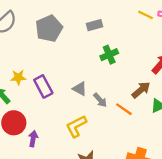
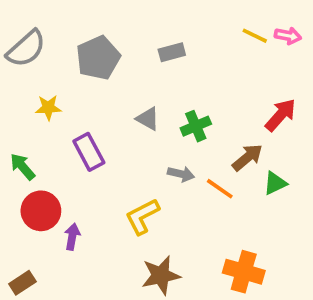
green cross: (109, 55) -> (196, 126), moved
yellow star: (18, 77) -> (48, 108), moved
gray triangle: (80, 89) -> (148, 119), moved
gray arrow: (100, 100) -> (181, 174), turned -35

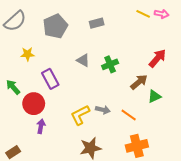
gray arrow: (181, 174) -> (103, 110), moved
orange line: (220, 189) -> (129, 115), moved
red circle: (41, 211) -> (34, 104), moved
orange cross: (244, 272) -> (137, 146), turned -30

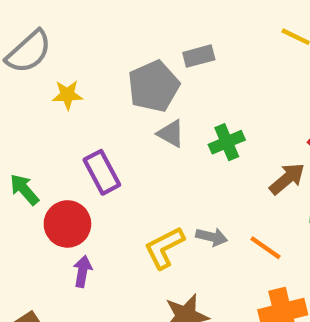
gray pentagon: (55, 26) -> (154, 86), moved
yellow star: (27, 54) -> (67, 95), moved

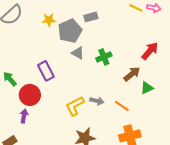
yellow star: (67, 95) -> (49, 20), moved
purple arrow: (83, 271) -> (24, 116), moved

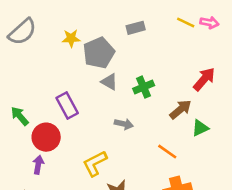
gray rectangle: (91, 17) -> (136, 28), moved
gray arrow: (97, 101) -> (124, 124), moved
yellow L-shape: (75, 106) -> (95, 163), moved

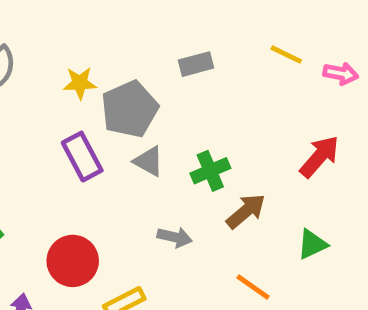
pink arrow: (209, 23) -> (341, 74), moved
purple rectangle: (67, 105) -> (82, 157), moved
brown arrow: (180, 109) -> (246, 211), moved
red circle: (46, 137) -> (73, 261), moved

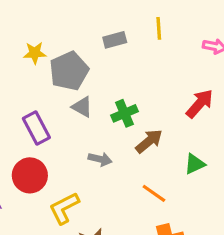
yellow line: (286, 55) -> (159, 28), moved, turned 60
purple rectangle: (82, 157) -> (36, 128), moved

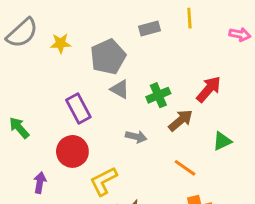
yellow star: (35, 53) -> (61, 43), moved
red arrow: (200, 104) -> (209, 89), moved

